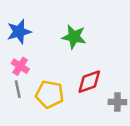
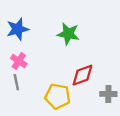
yellow pentagon: (50, 94) -> (58, 96), moved

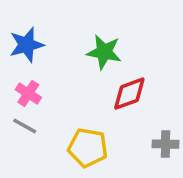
red diamond: (82, 75) -> (129, 94), moved
gray line: (16, 82) -> (25, 126), turned -49

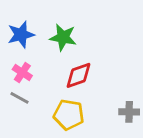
green star: (104, 52) -> (63, 37), moved
red diamond: (129, 94) -> (79, 75), moved

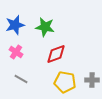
gray line: (19, 98) -> (21, 79), moved
yellow pentagon: (69, 115) -> (65, 82), moved

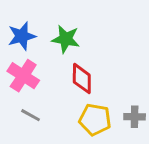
pink cross: (16, 52) -> (23, 76), size x1.5
red diamond: (56, 54) -> (82, 79), turned -70

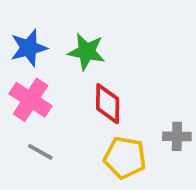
gray cross: (135, 117) -> (177, 136), moved

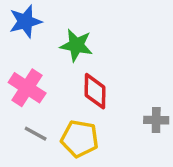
blue star: (29, 48) -> (25, 21), moved
yellow pentagon: (125, 158) -> (80, 139), moved

